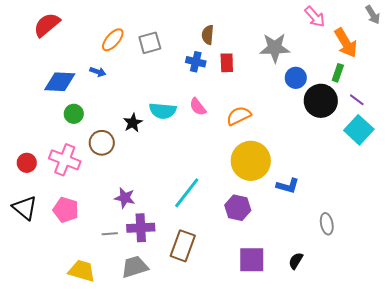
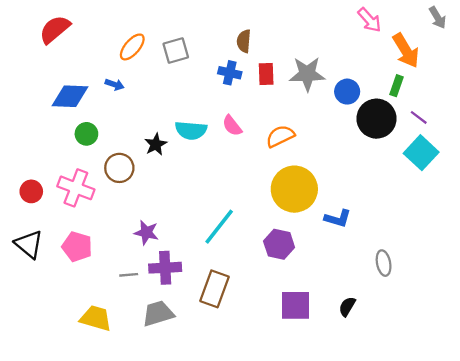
gray star: (275, 48) -> (307, 74), moved

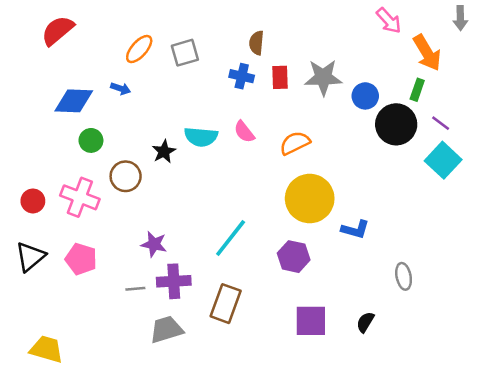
gray arrow: (438, 18) -> (460, 18), turned 30
black triangle: (29, 244) -> (30, 257), turned 40
yellow trapezoid: (96, 318) -> (46, 349), moved

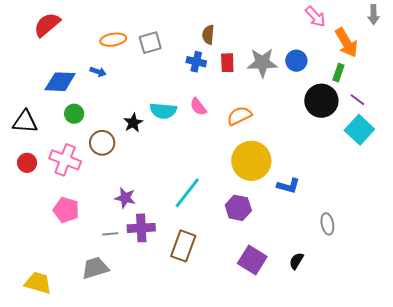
orange ellipse: (139, 49) -> (113, 40), turned 40
blue circle: (365, 96) -> (296, 61), moved
black triangle: (30, 257) -> (25, 122), moved, turned 44
purple square: (311, 321) -> (252, 260), turned 32
gray trapezoid: (166, 329) -> (95, 268), moved

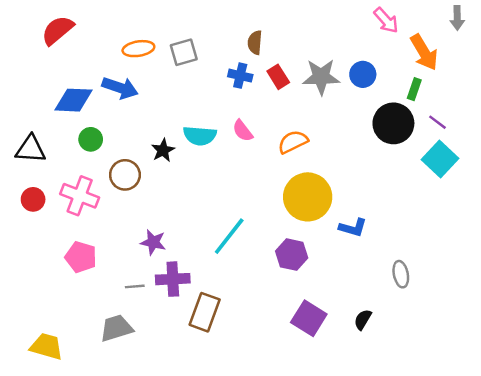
red rectangle: (227, 63) -> (278, 77), turned -30
blue arrow: (98, 72) -> (120, 88), size x1.8
brown rectangle: (183, 246) -> (205, 312), moved

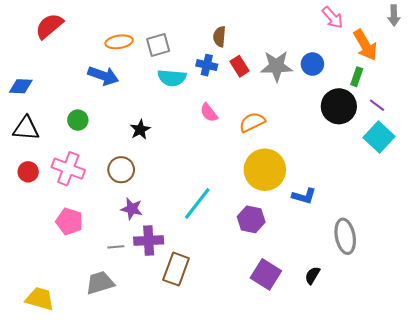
blue diamond: (73, 100) -> (21, 86), moved, size x0.7
cyan semicircle: (200, 136) -> (172, 78), moved
brown circle: (125, 175) -> (121, 170), moved
gray ellipse: (401, 274) -> (345, 236), size x1.5

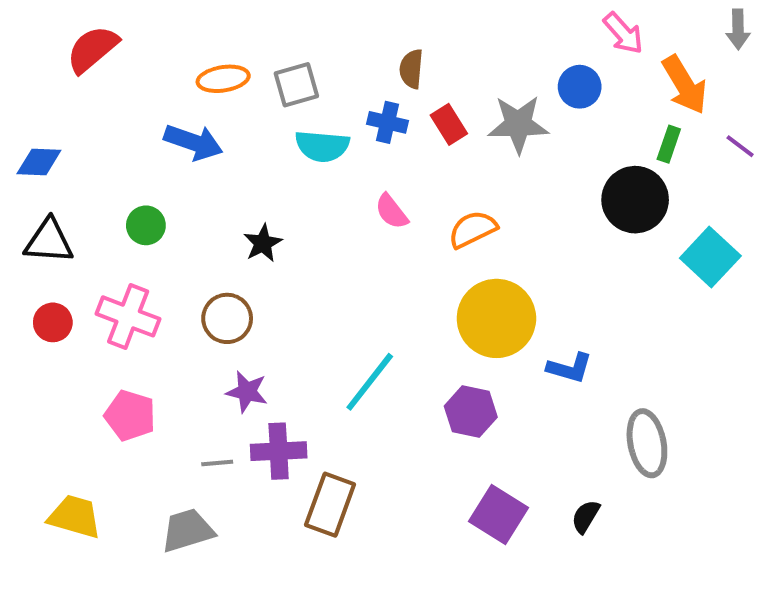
blue circle: (312, 64) -> (580, 87), moved
purple line: (377, 105) -> (740, 146), moved
yellow trapezoid: (40, 299) -> (75, 516), moved

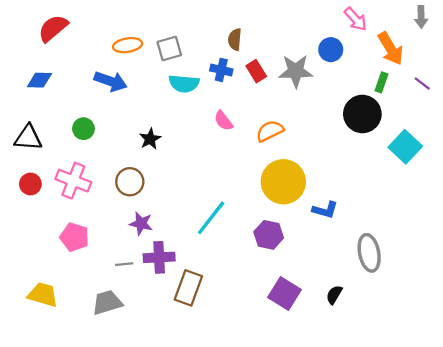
blue diamond: (39, 162) -> (39, 80), moved

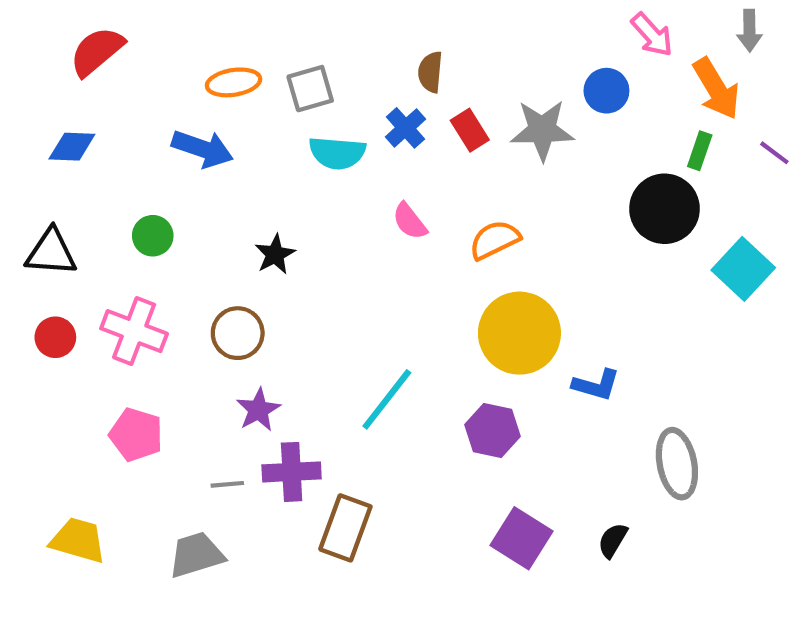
gray arrow: (421, 17) -> (749, 31), moved
blue cross: (221, 70) -> (406, 128), turned 35
purple star: (141, 224) -> (258, 410), turned 30

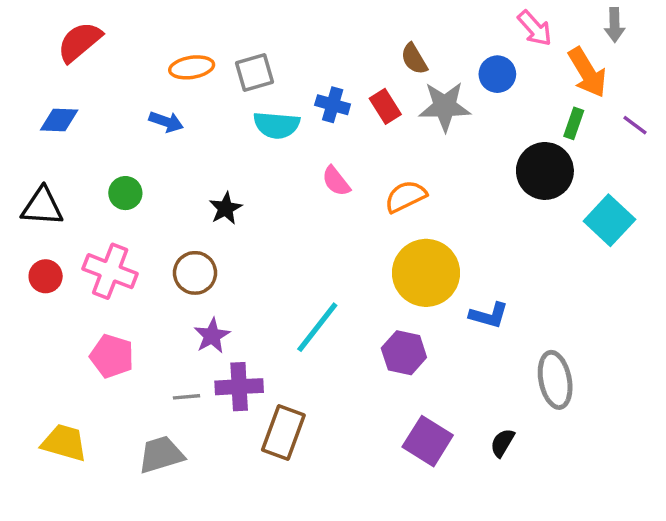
brown semicircle: (430, 72) -> (414, 59), moved, turned -36
blue cross: (406, 128) -> (333, 105), turned -32
blue arrow: (202, 149) -> (166, 122), size x0.7

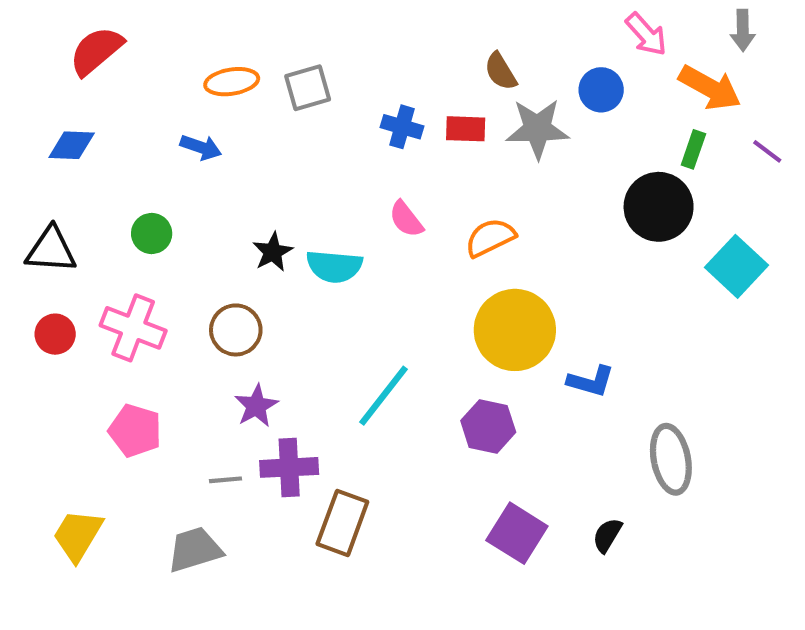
orange arrow: (587, 72) -> (710, 88), turned -30
red rectangle: (385, 106) -> (466, 129), turned -56
cyan semicircle: (277, 125) -> (334, 266), moved
yellow trapezoid: (64, 443) -> (78, 535), turned -75

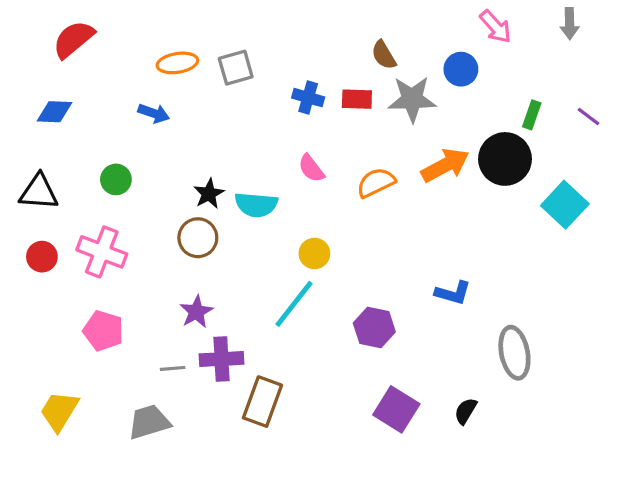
orange arrow: (710, 88) -> (445, 165), moved, turned -57
brown circle: (236, 330) -> (198, 238), moved
yellow circle: (515, 330) -> (314, 253), moved, size x0.5

